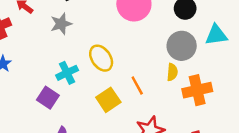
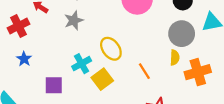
purple square: (48, 98) -> (54, 85), moved, turned -30
yellow square: (108, 100) -> (102, 79), moved

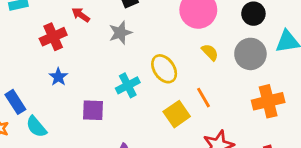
yellow semicircle: (175, 57) -> (210, 52), moved, turned -48
yellow square: (102, 79) -> (177, 114), moved

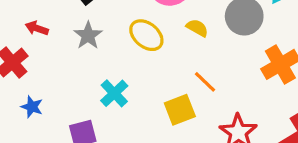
yellow ellipse: (164, 69) -> (146, 35), moved
yellow square: (177, 114) -> (180, 110), turned 30

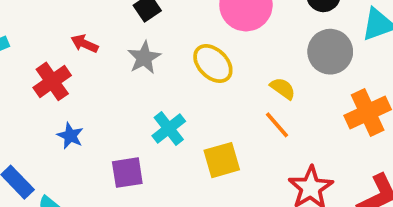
yellow semicircle: (197, 28) -> (283, 88), moved
yellow square: (180, 110) -> (222, 160), moved

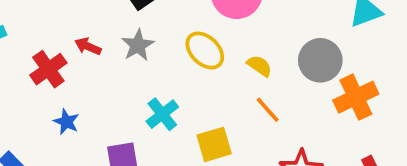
red arrow: (84, 44) -> (88, 46), moved
gray circle: (330, 52) -> (320, 60), moved
yellow semicircle: (283, 88) -> (259, 66), moved

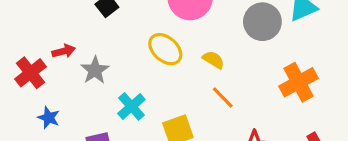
gray star: (138, 45) -> (95, 70), moved
red arrow: (88, 46) -> (64, 51), turned 145
gray circle: (320, 60) -> (262, 22), moved

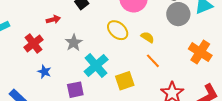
red arrow: (64, 51) -> (53, 20), moved
orange cross: (299, 82) -> (200, 52), turned -30
cyan cross: (131, 106) -> (96, 65), size x1.4

